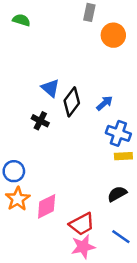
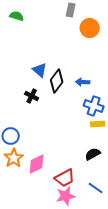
blue arrow: (105, 103) -> (83, 82), turned -136

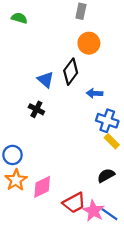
orange circle: (90, 28) -> (89, 43), moved
black diamond: (57, 81) -> (71, 72), moved
yellow rectangle: (98, 124) -> (112, 141), turned 48
pink star: (66, 196) -> (93, 211), moved, turned -30

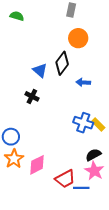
blue cross: (107, 121) -> (83, 123), moved
pink star: (93, 211) -> (94, 171), moved
blue line: (109, 214) -> (81, 188), moved, turned -35

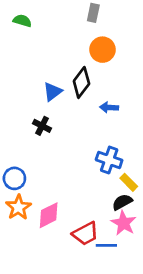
blue triangle: (40, 70) -> (53, 92), turned 42
yellow rectangle: (98, 125) -> (129, 182), moved

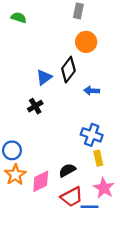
black cross: (42, 126) -> (35, 106), turned 32
yellow rectangle: (129, 182) -> (98, 158), moved, turned 32
black semicircle: (122, 202) -> (67, 170), moved

